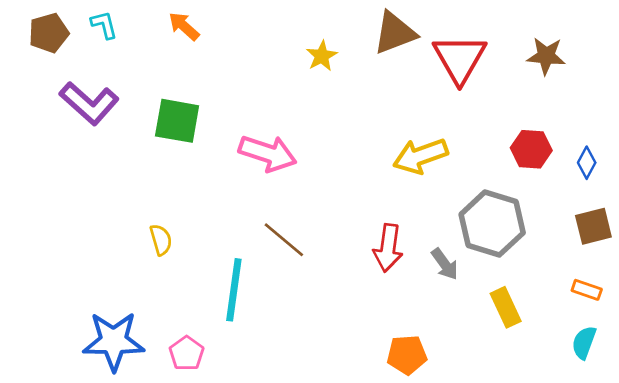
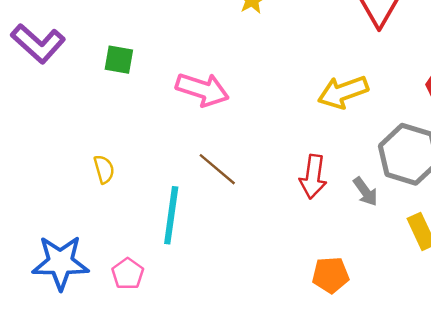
green square: (177, 121) -> (119, 60), size x0.7

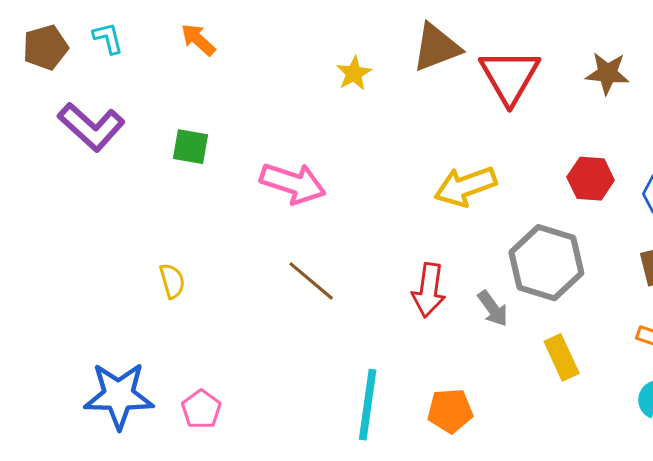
cyan line: (171, 215) -> (368, 405), moved

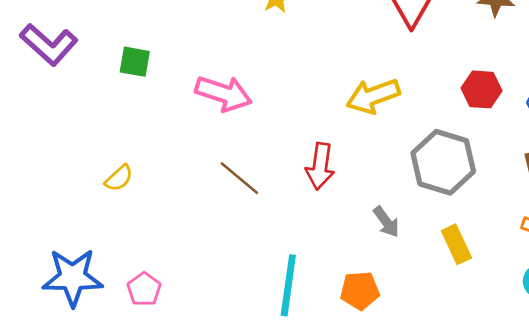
yellow semicircle: (172, 281) -> (119, 178), turned 64
red arrow: (429, 290) -> (320, 166), moved
gray arrow: (493, 308) -> (386, 222), moved

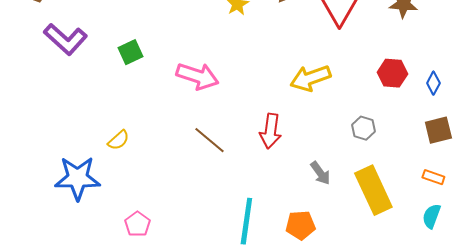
green square: (135, 62) -> (130, 52), turned -35
gray hexagon: (443, 162) -> (363, 128), size x0.5
yellow rectangle: (456, 244) -> (373, 190), size x1.6
blue star: (73, 277) -> (77, 178), moved

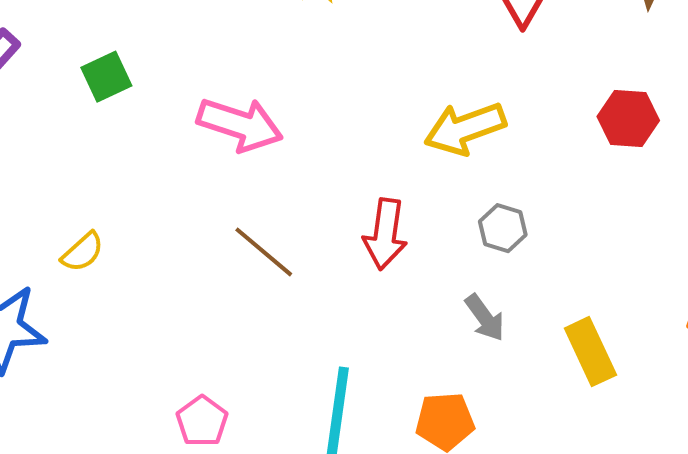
gray hexagon: (363, 128) -> (503, 228), moved
yellow rectangle: (373, 190) -> (590, 352), size x0.7
pink pentagon: (137, 224) -> (202, 421), moved

